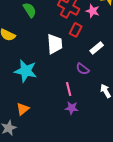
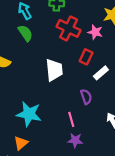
red rectangle: (76, 30) -> (86, 57), moved
purple semicircle: (83, 69) -> (86, 97), turned -144
cyan star: (26, 71) -> (29, 114), moved

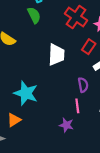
pink line: (71, 119) -> (77, 106), moved

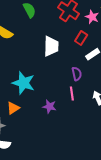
purple star: (66, 125) -> (49, 106), moved

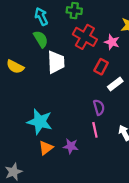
white trapezoid: (51, 46) -> (56, 62), moved
orange triangle: (13, 108) -> (46, 148), moved

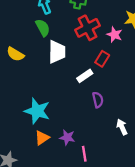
red cross: (85, 37) -> (87, 28), turned 30
white rectangle: (115, 84) -> (85, 76), moved
pink line: (95, 130) -> (84, 154), moved

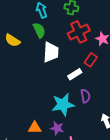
yellow semicircle: (15, 54) -> (13, 40), moved
cyan star: (37, 111) -> (63, 104), moved, turned -30
orange triangle: (42, 138) -> (35, 128), turned 32

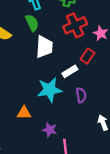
cyan star: (63, 104) -> (50, 90), moved
orange triangle: (35, 128) -> (24, 113), moved

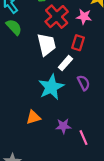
white trapezoid: (44, 47) -> (46, 45), moved

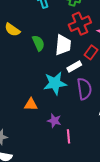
green semicircle: (14, 27) -> (38, 43), moved
purple semicircle: (84, 83) -> (84, 89), size x1.5

